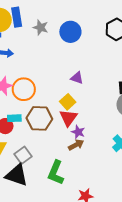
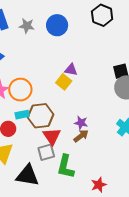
yellow square: (68, 102) -> (64, 82), moved
cyan rectangle: (14, 118) -> (22, 115), moved
red triangle: (68, 118) -> (52, 136), moved
gray square: (23, 155) -> (46, 152), moved, turned 30

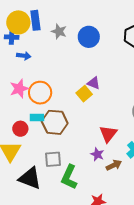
purple star: (81, 123) -> (97, 154), moved
red triangle: (52, 136) -> (108, 134), moved
brown arrow: (81, 136) -> (114, 165), moved

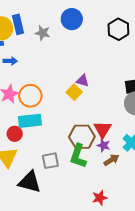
blue circle: (89, 37) -> (72, 19), moved
cyan rectangle: (37, 117) -> (30, 121), size x1.6
brown hexagon: (55, 122) -> (82, 137), moved
purple star: (97, 154) -> (104, 145), moved
green L-shape: (69, 177) -> (78, 156), moved

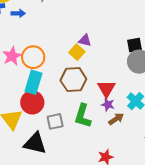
blue arrow: (10, 61) -> (18, 13), moved
cyan rectangle: (30, 121) -> (33, 82), turned -65
red circle: (15, 134) -> (32, 102), moved, size x1.5
brown hexagon: (82, 137) -> (73, 80), moved

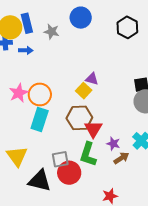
red triangle: (106, 89) -> (93, 129), moved
red circle: (32, 102) -> (69, 173), moved

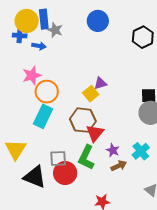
gray star: (52, 32) -> (55, 30), moved
purple triangle: (92, 79) -> (100, 83), turned -40
pink star: (19, 93) -> (32, 75), moved

